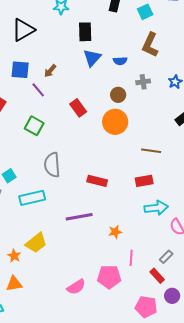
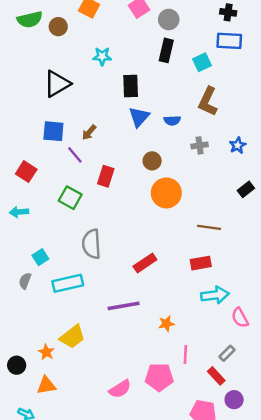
brown circle: (118, 95) -> (152, 161), moved
red rectangle: (78, 108) -> (106, 176), moved, turned 54
red rectangle: (97, 181) -> (145, 263), turned -48

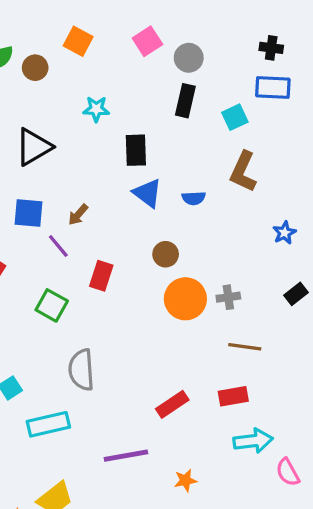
blue triangle: (139, 117) -> (147, 193), turned -35
gray cross: (200, 145) -> (228, 297), moved
red rectangle: (145, 263) -> (172, 404), moved

